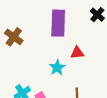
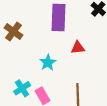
cyan star: (57, 68) -> (48, 63), moved

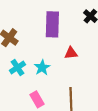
cyan cross: (22, 88) -> (17, 68), moved

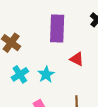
red triangle: (71, 53) -> (77, 59), turned 32

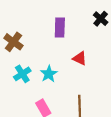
purple rectangle: (57, 28) -> (60, 28), size x0.7

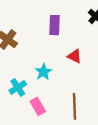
cyan cross: (22, 74) -> (18, 87), moved

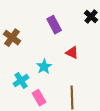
purple rectangle: (54, 25) -> (54, 25), turned -30

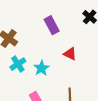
cyan cross: (21, 81) -> (18, 64), moved

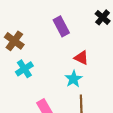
cyan star: (41, 68) -> (74, 79), moved

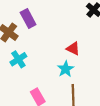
purple rectangle: (61, 26) -> (28, 18), moved

